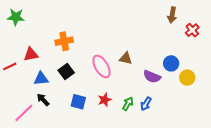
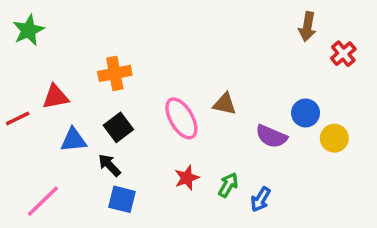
green star: (16, 17) -> (28, 30), turned -30
black arrow: (43, 100) -> (109, 165), moved
blue square: (78, 102) -> (122, 199), moved
blue arrow: (146, 104) -> (261, 199), moved

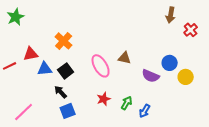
orange cross: (115, 73) -> (64, 41), turned -36
blue triangle: (73, 140) -> (45, 69), moved
blue square: (122, 199) -> (68, 111), turned -35

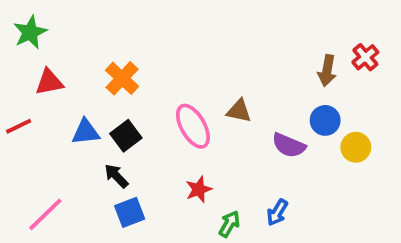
brown arrow: (171, 15) -> (327, 71), moved
red triangle: (31, 54) -> (49, 82), moved
green arrow: (127, 103) -> (229, 224), moved

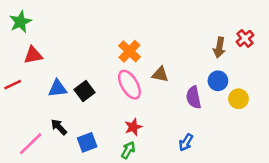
orange cross: (122, 78) -> (129, 51), moved
purple semicircle: (289, 145) -> (194, 97), turned 55
black arrow: (116, 176) -> (59, 127), moved
green arrow: (229, 224) -> (128, 150), moved

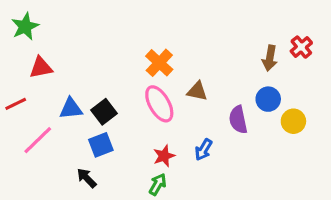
black arrow: (59, 127) -> (87, 178), moved
blue square: (87, 142) -> (101, 145), moved
blue arrow: (186, 142) -> (203, 150), moved
pink line: (31, 144) -> (38, 140), moved

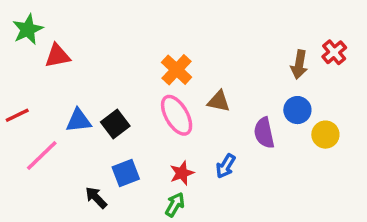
red triangle: (41, 68) -> (58, 56), moved
blue square: (101, 145) -> (126, 173), moved

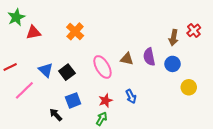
orange cross: (177, 70) -> (75, 31), moved
blue triangle: (79, 121) -> (46, 70), turned 49
purple semicircle: (264, 133) -> (149, 57), moved
yellow circle: (325, 135) -> (189, 87), moved
blue arrow: (226, 166) -> (131, 96), turned -56

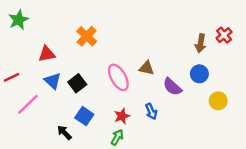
red triangle: (33, 32) -> (47, 54), moved
purple semicircle: (149, 57) -> (172, 87), moved, turned -36
blue square: (73, 100) -> (84, 116), turned -35

